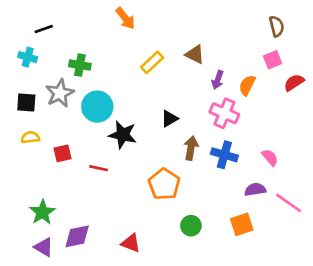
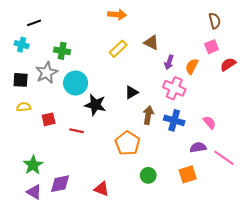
orange arrow: (125, 18) -> (117, 15), moved, turned -48

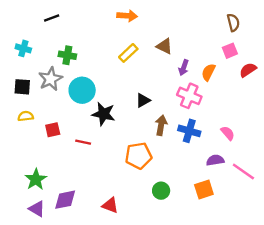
black line: (34, 23) -> (52, 18), moved
orange pentagon: (127, 143) -> (138, 156), turned 30

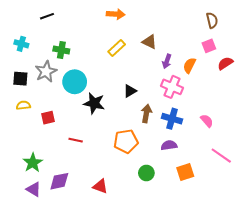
red line: (83, 142) -> (76, 140), moved
purple semicircle: (215, 160) -> (169, 145), moved

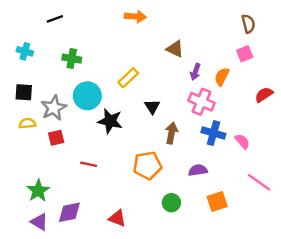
yellow rectangle: (117, 48) -> (128, 78), moved
red semicircle: (225, 63) -> (264, 95), moved
gray star: (46, 72) -> (54, 108), moved
black triangle: (130, 91) -> (152, 107), turned -32
blue cross: (172, 119) -> (213, 133), moved

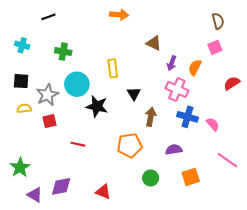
yellow rectangle: (128, 78) -> (113, 68), turned -54
green star: (38, 191) -> (20, 167), moved

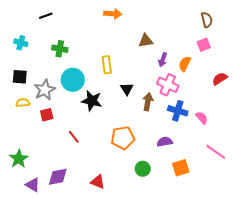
brown triangle: (154, 43) -> (146, 41), turned -35
brown arrow: (151, 117) -> (148, 102), moved
red line: (78, 144) -> (74, 137), turned 40

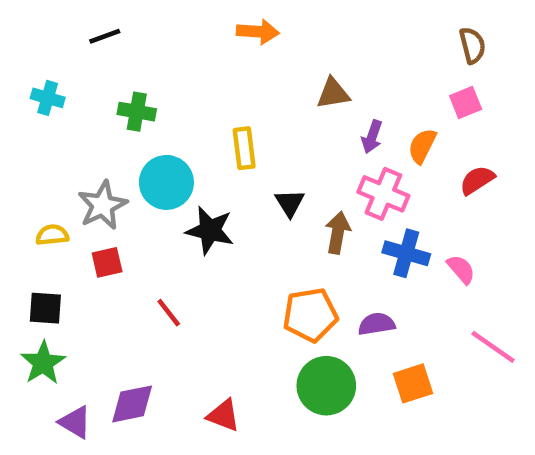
black square: (20, 77) -> (45, 308), moved
red semicircle: (220, 79) -> (477, 180), moved
orange pentagon: (123, 138) -> (310, 315), moved
green circle: (143, 169) -> (326, 386), size x1.6

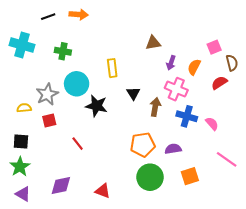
orange arrow: (258, 32) -> (79, 15), moved
brown semicircle: (472, 45) -> (232, 63), moved
cyan cross: (48, 98) -> (22, 45), size x1.6
purple triangle: (75, 422) -> (23, 194), moved

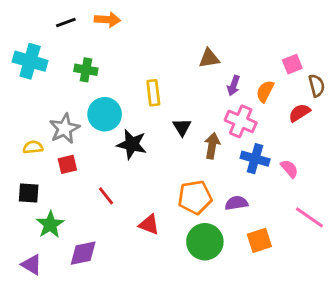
green star: (20, 167) -> (50, 225), moved
red triangle: (103, 191) -> (149, 225), moved

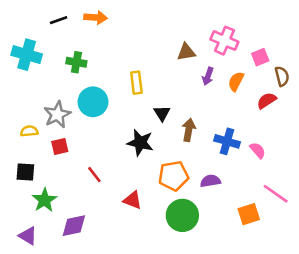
pink cross: (241, 121) -> (224, 41), moved
black star: (132, 144) -> (140, 143), moved
orange square: (259, 240) -> (249, 214), moved

